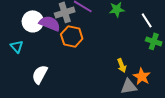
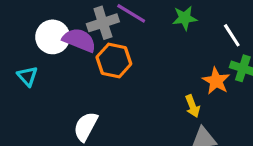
white semicircle: (40, 74) -> (86, 127), moved
orange star: (142, 76) -> (216, 81), moved

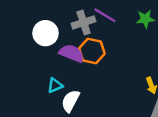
purple semicircle: (79, 40) -> (72, 53), moved
cyan triangle: (27, 76) -> (55, 85), moved, turned 49

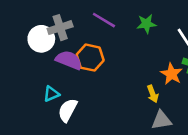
gray cross: (84, 22) -> (60, 28), moved

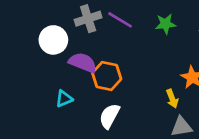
gray cross: (60, 28) -> (88, 19), moved
orange hexagon: (90, 58) -> (107, 76), moved
white semicircle: (68, 110) -> (109, 116), moved

